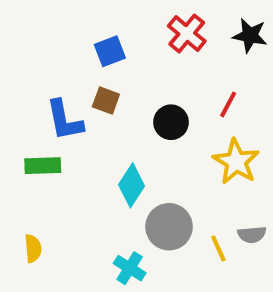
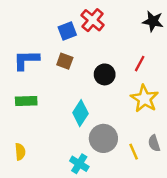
red cross: (187, 33) -> (93, 20), moved
blue L-shape: (65, 120) -> (26, 60), moved, turned 100
gray semicircle: (252, 235) -> (154, 143), turned 77

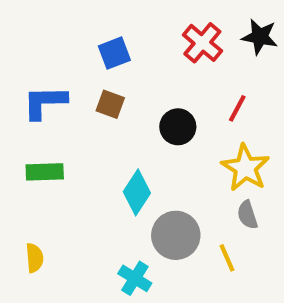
red cross: (93, 20) -> (202, 43), moved
gray semicircle: (154, 143) -> (247, 215), moved

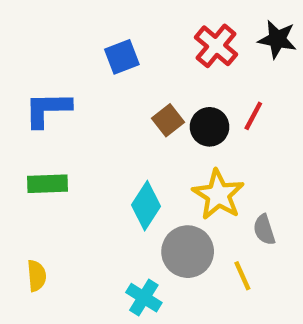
brown square: (110, 104) -> (168, 120), moved, turned 32
black circle: (178, 127) -> (210, 127), moved
yellow star: (245, 168) -> (218, 195), moved

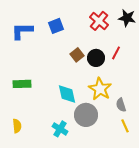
blue L-shape: (48, 109) -> (22, 31), moved
cyan diamond: (146, 206) -> (67, 94), turned -45
yellow line: (242, 276) -> (125, 126), moved
cyan cross: (144, 298) -> (60, 129), moved

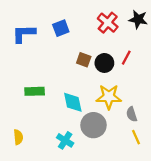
brown square: (77, 55) -> (84, 60), turned -32
green rectangle: (22, 84) -> (35, 91), moved
yellow star: (100, 89) -> (109, 97), turned -30

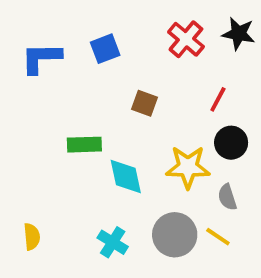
black circle: (104, 63) -> (231, 143), moved
green rectangle: (35, 91) -> (84, 145), moved
gray circle: (93, 125) -> (175, 235), moved
yellow line: (136, 137) -> (218, 237), moved, turned -32

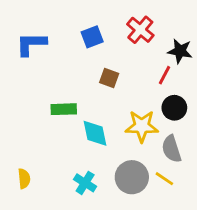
black star: (239, 34) -> (180, 51), moved
blue square: (105, 49) -> (92, 37), moved
gray semicircle: (227, 197) -> (172, 149), size x1.4

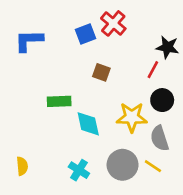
red cross: (140, 30) -> (113, 23), moved

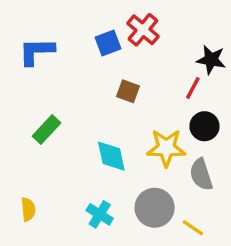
green rectangle: (59, 101) -> (46, 130), moved, turned -45
yellow line: (153, 166) -> (193, 228), moved

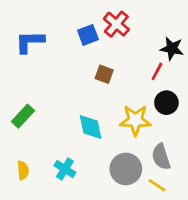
green rectangle: (46, 130) -> (23, 116), moved
gray semicircle: (201, 174) -> (161, 157), moved
cyan cross: (100, 214) -> (65, 169), moved

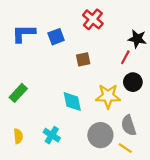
blue square: (88, 35) -> (56, 37), moved
brown square: (104, 74) -> (83, 59), turned -32

